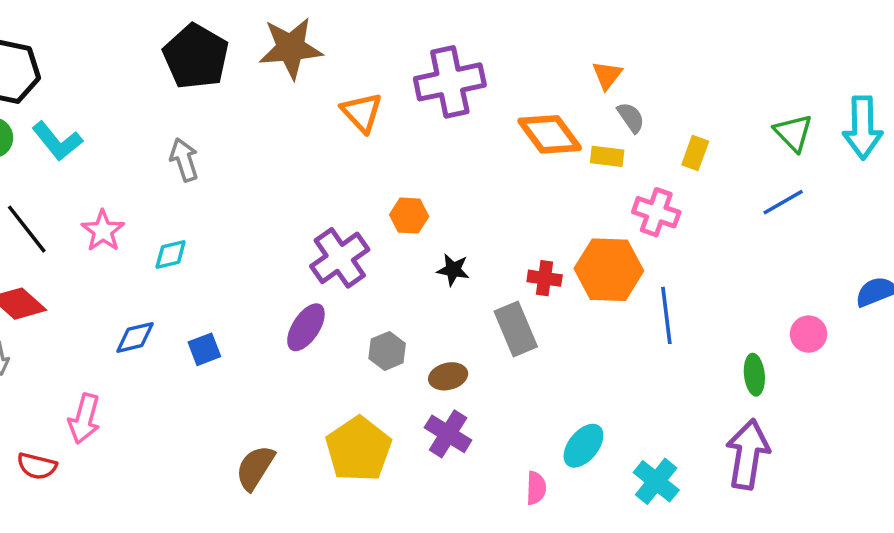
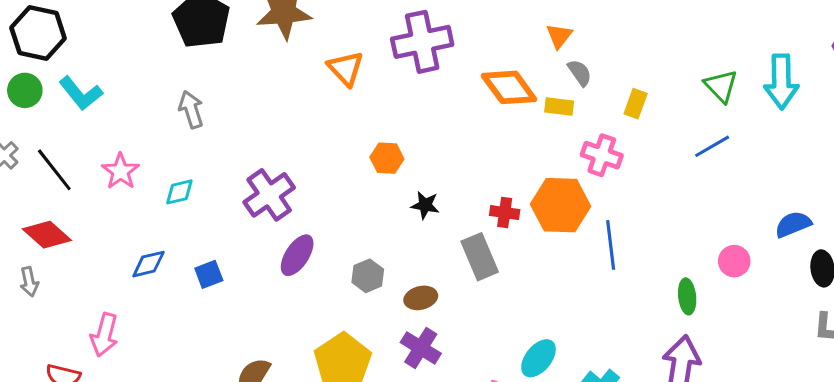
purple cross: (340, 258) -> (269, 195), moved

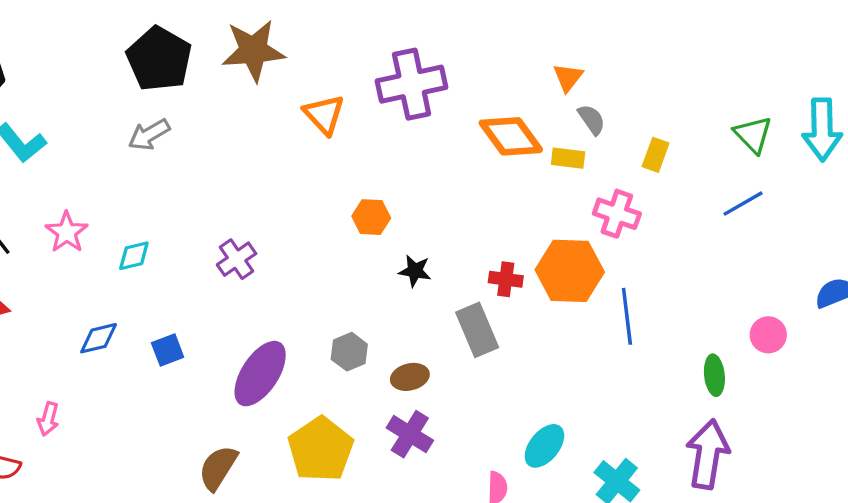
gray arrow: (191, 110) -> (149, 135), moved, turned -102
purple cross: (269, 195) -> (237, 259), size x0.7
purple ellipse: (297, 255) -> (260, 374), moved, size x1.4
pink arrow: (104, 335) -> (48, 419), size x0.7

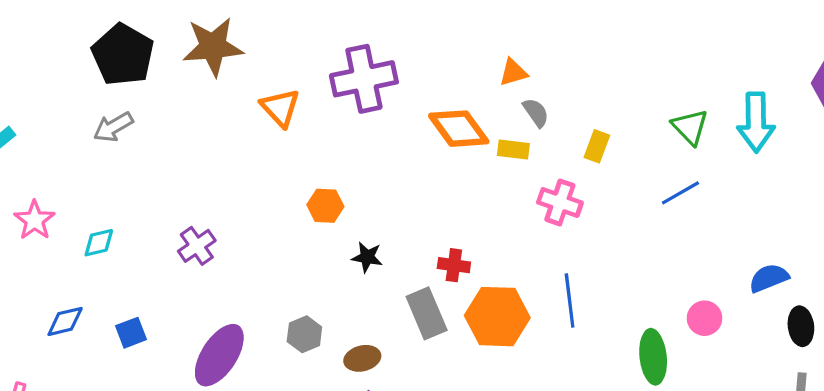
orange triangle: (568, 77) -> (513, 72), turned 36
orange hexagon: (570, 271) -> (497, 317), moved
green ellipse: (714, 375) -> (653, 357), size x1.4

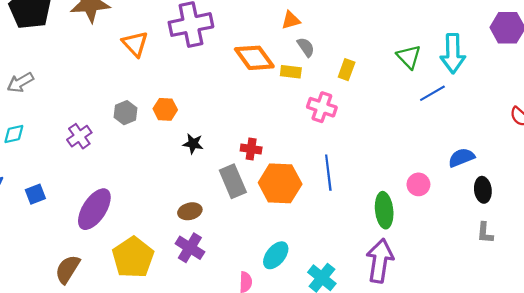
gray arrow: (113, 127) -> (20, 82), moved
blue line: (680, 193) -> (432, 93), moved
gray hexagon: (304, 334) -> (125, 113), moved

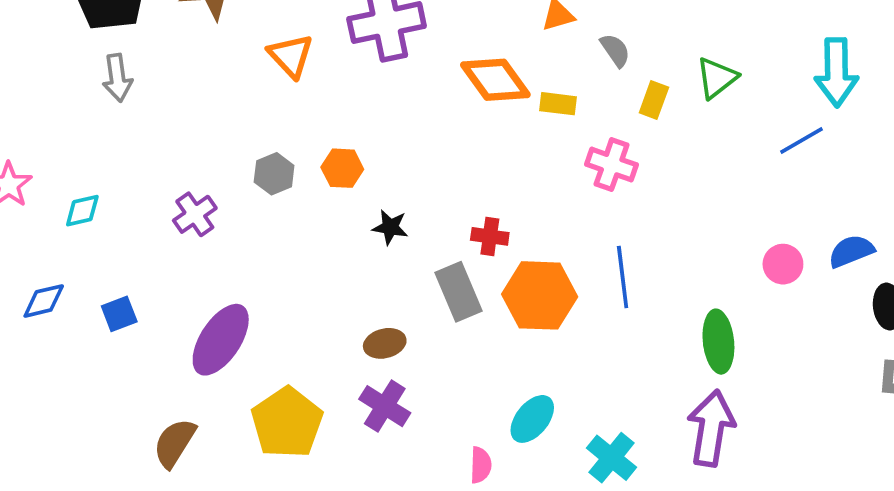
gray semicircle: (306, 47) -> (615, 50), moved
green triangle: (409, 57) -> (717, 78), moved, turned 36
gray arrow: (20, 82) -> (117, 78), moved, turned -68
pink circle: (418, 184) -> (783, 264), moved

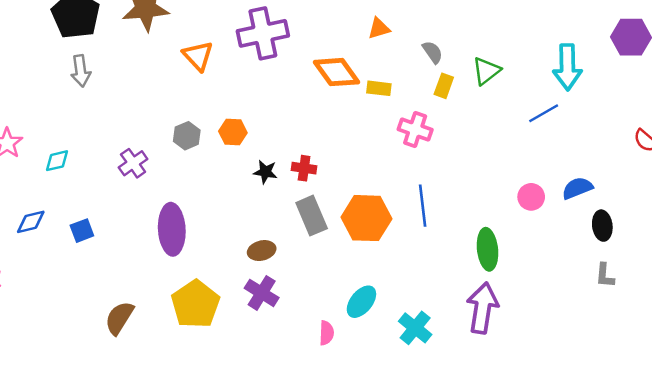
gray semicircle: (615, 50) -> (433, 52), moved
red cross: (490, 236) -> (304, 168), moved
purple ellipse: (221, 340) -> (172, 229), moved, turned -36

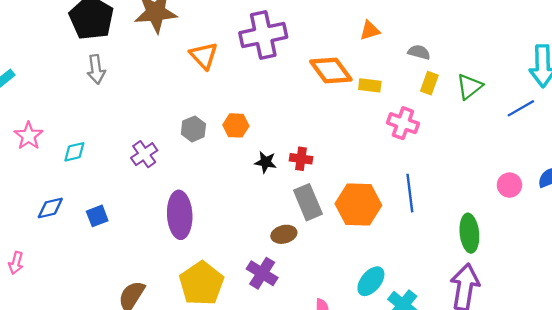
gray semicircle: (433, 52) -> (419, 52), turned -40
green triangle: (486, 71) -> (469, 87), moved
brown ellipse: (262, 251) -> (284, 234), moved
cyan ellipse: (361, 302) -> (371, 281), moved

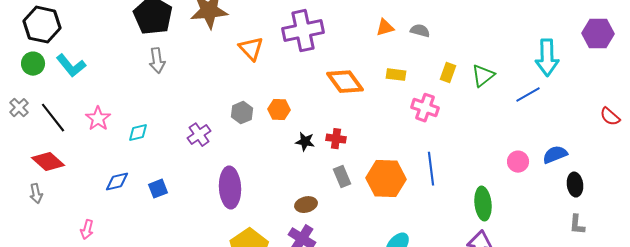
orange triangle: (370, 30) -> (385, 28), moved
gray semicircle: (419, 52) -> (420, 31), moved
orange diamond: (331, 71) -> (345, 82), moved
gray rectangle: (308, 202) -> (342, 177), size x0.7
brown ellipse: (284, 234) -> (306, 205), moved

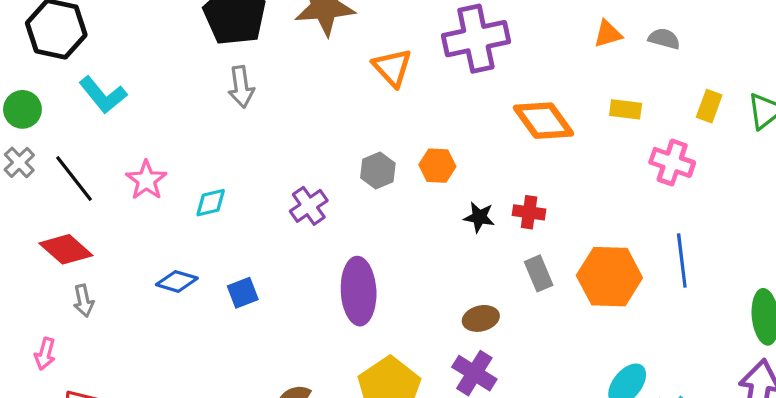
green circle: (33, 64) -> (22, 109), moved
blue diamond: (117, 182) -> (177, 281), turned 30
gray arrow: (36, 194) -> (84, 301), moved
pink arrow: (87, 230) -> (45, 354), moved

